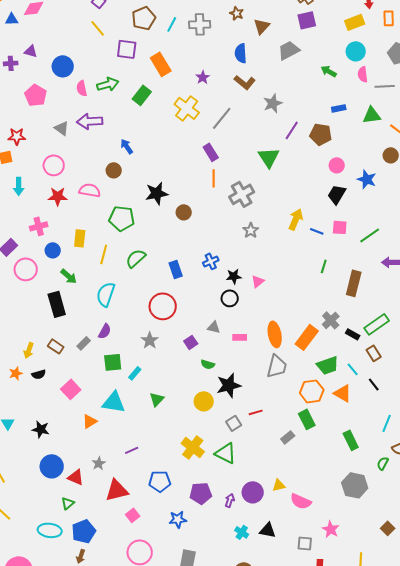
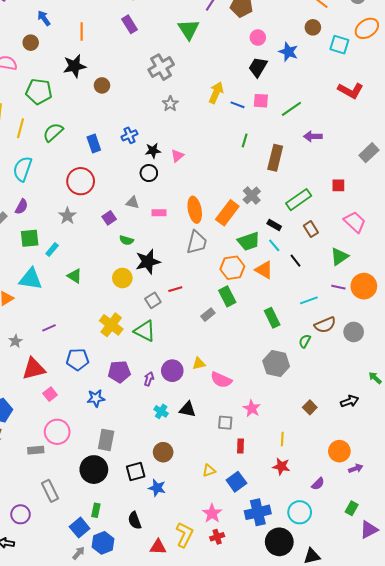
orange line: (214, 178) -> (82, 31), moved
black rectangle: (353, 334) -> (274, 225), moved
brown rectangle: (374, 353) -> (311, 229), moved
green triangle: (157, 399) -> (74, 276), turned -42
cyan line: (387, 423) -> (309, 300), turned 48

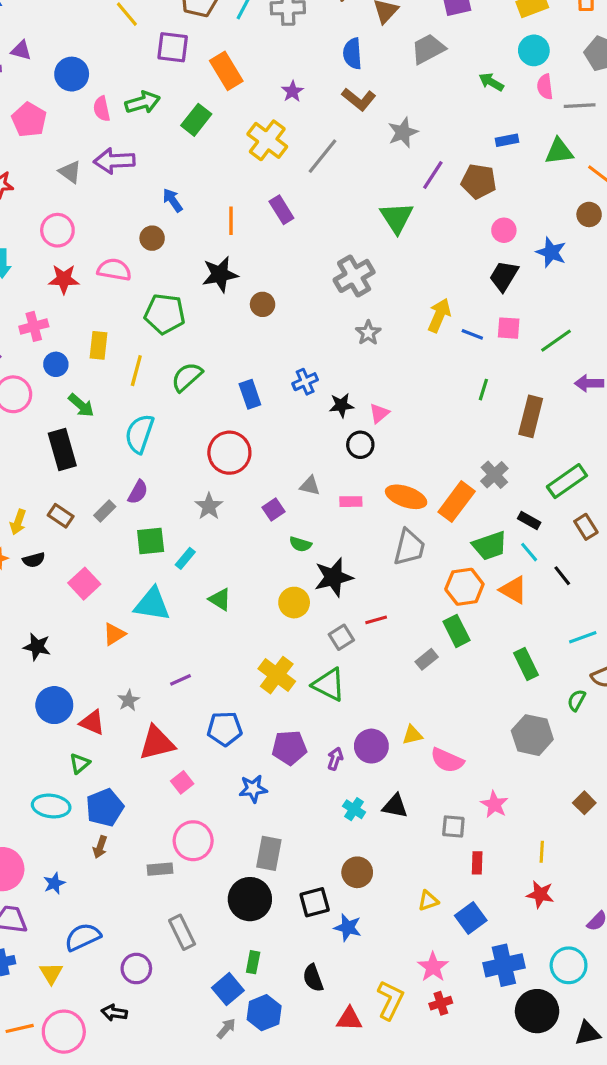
purple rectangle: (129, 24) -> (281, 210), moved
black circle: (149, 173) -> (360, 445), moved
orange ellipse: (195, 210) -> (406, 497), turned -60

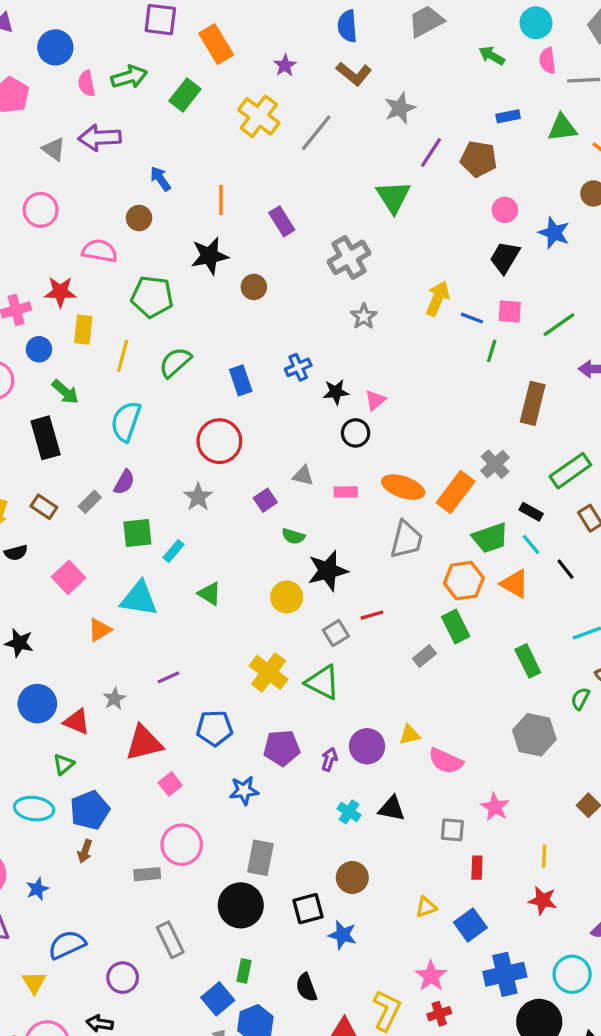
purple rectangle: (281, 210) -> (282, 221), moved
red star: (64, 279) -> (60, 292), moved
green line: (483, 390) -> (492, 351), moved

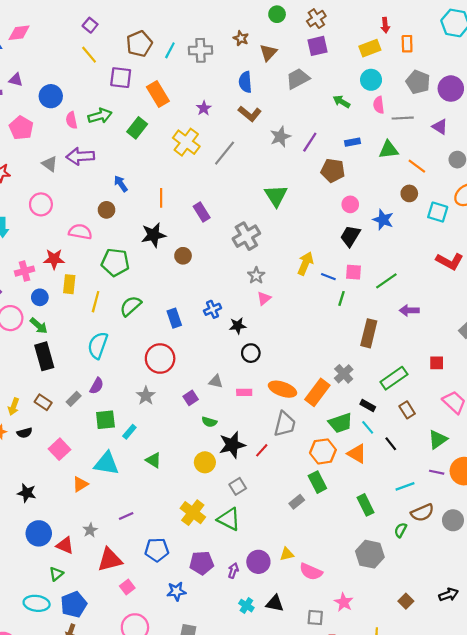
purple line: (431, 152) -> (310, 142), moved
green arrow: (65, 392) -> (39, 326), moved
pink triangle: (375, 400) -> (264, 298), moved
red line: (372, 615) -> (262, 450), moved, turned -32

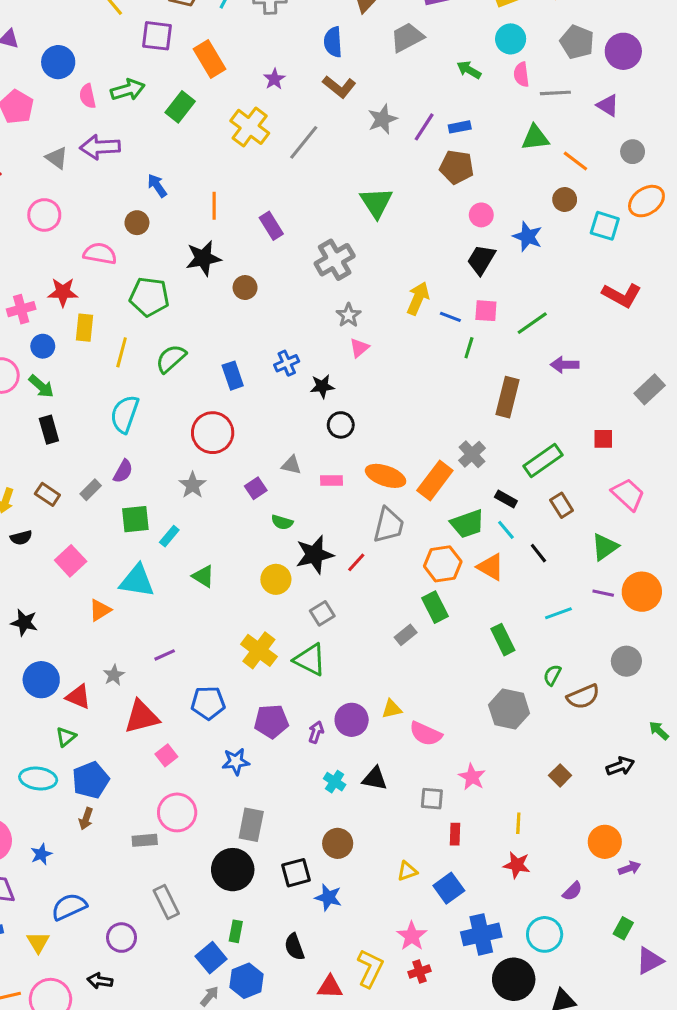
blue rectangle: (352, 142) -> (460, 127), moved
black rectangle: (44, 356) -> (49, 430), size x0.7
brown semicircle: (422, 513) -> (583, 697), moved

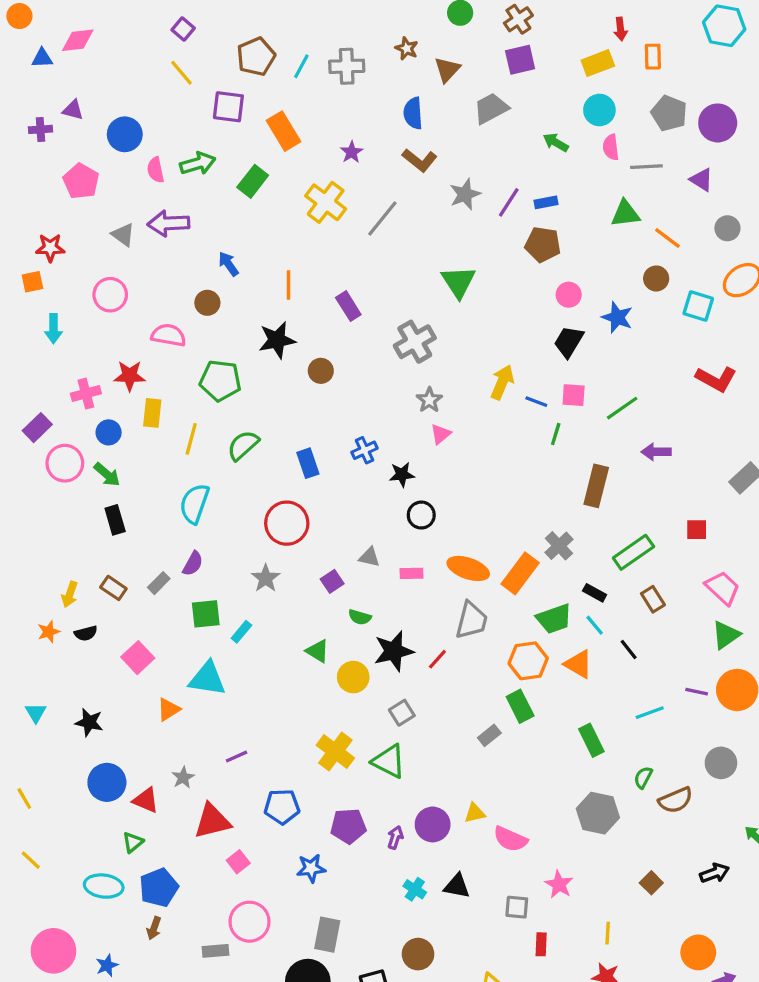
green triangle: (605, 547) -> (726, 635), moved
green triangle: (203, 576) -> (318, 651), moved

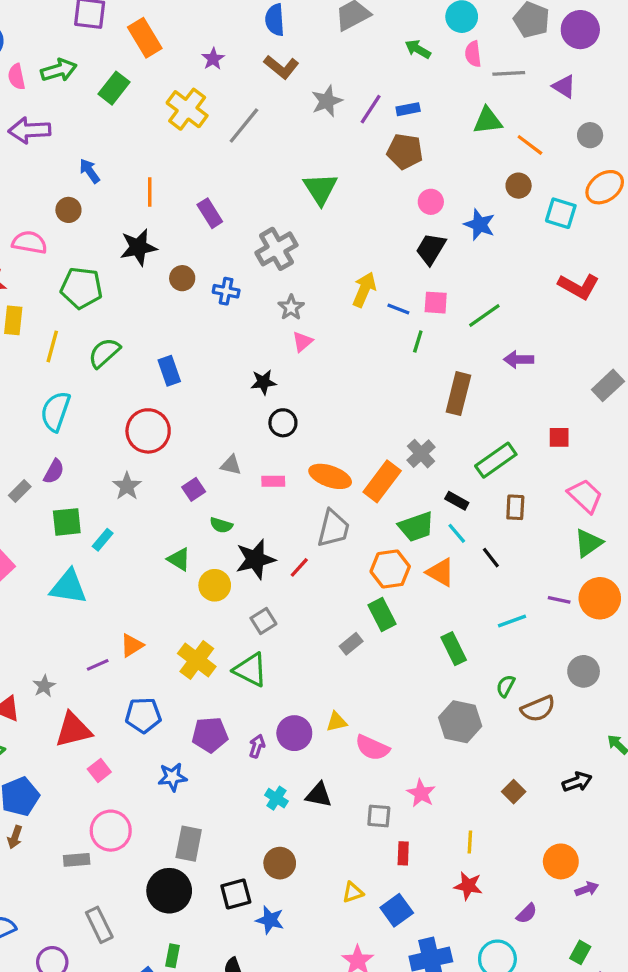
blue cross: (365, 450) -> (226, 291), moved, turned 35
brown rectangle: (653, 599) -> (515, 507), turned 35
orange triangle: (168, 709) -> (132, 645), moved

